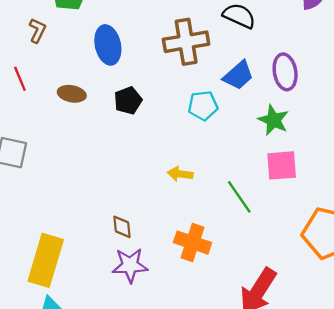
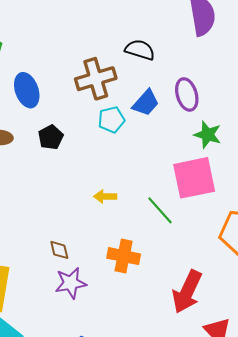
cyan pentagon: (203, 106) -> (111, 120), moved
green star: (273, 120) -> (208, 135), moved
pink square: (282, 165) -> (194, 178), size x1.5

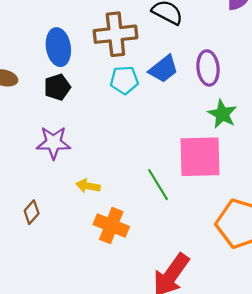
blue ellipse: (27, 90) -> (58, 47), moved
yellow arrow: (105, 197) -> (88, 186), moved
brown diamond: (59, 250) -> (32, 212), moved, turned 45
purple star: (71, 283) -> (53, 143), moved

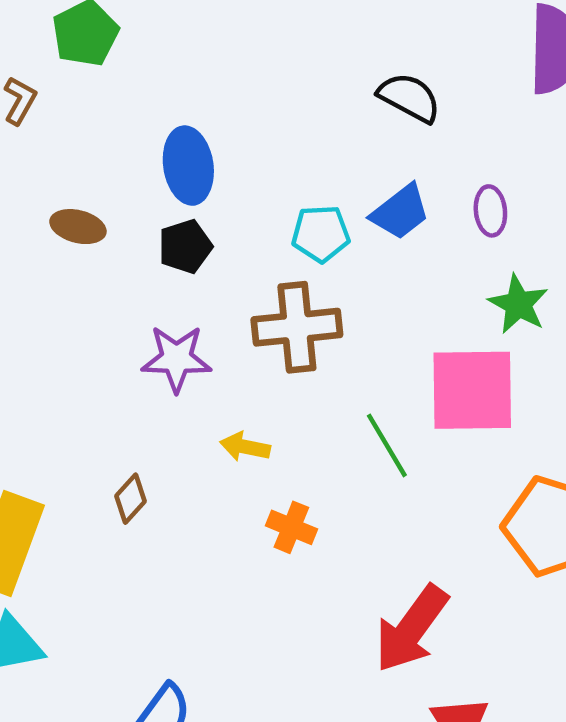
brown cross: (115, 34) -> (297, 327), moved
purple ellipse: (208, 68) -> (490, 211), size x0.7
orange cross: (111, 226) -> (291, 527), size x0.7

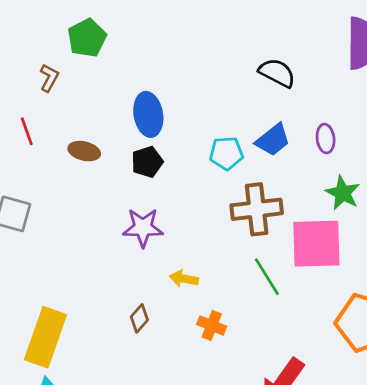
brown cross: (297, 327) -> (257, 209), moved
brown diamond: (131, 499) -> (139, 318), moved

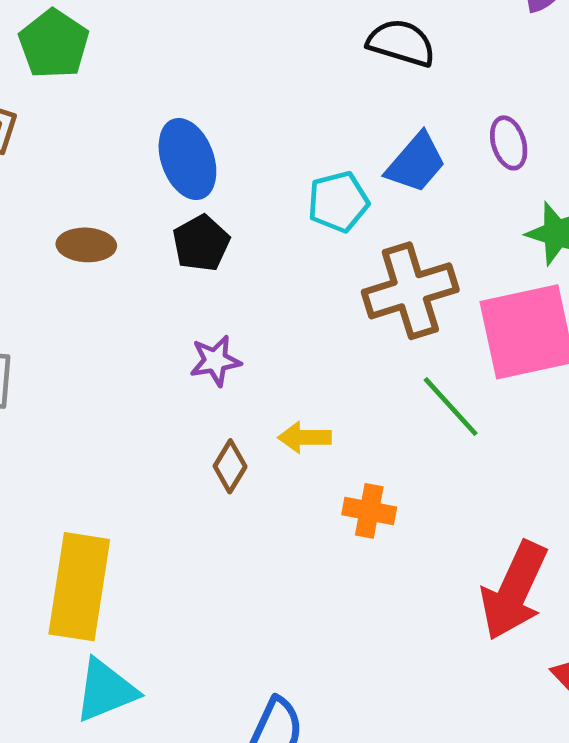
purple star: (143, 228) -> (215, 361), size x0.7
brown diamond: (139, 318) -> (230, 466), moved

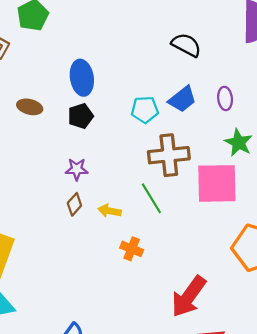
green line: (451, 407) -> (151, 198), moved
brown diamond: (230, 466) -> (74, 204), moved

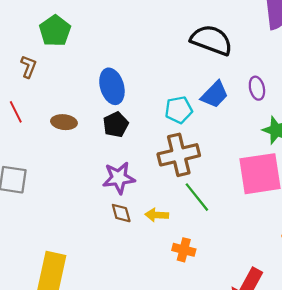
black semicircle: (186, 45) -> (211, 40), size x1.4
brown cross: (169, 155) -> (179, 155), moved
purple star: (77, 169) -> (119, 178), size x1.4
brown diamond: (74, 204) -> (121, 213), turned -50

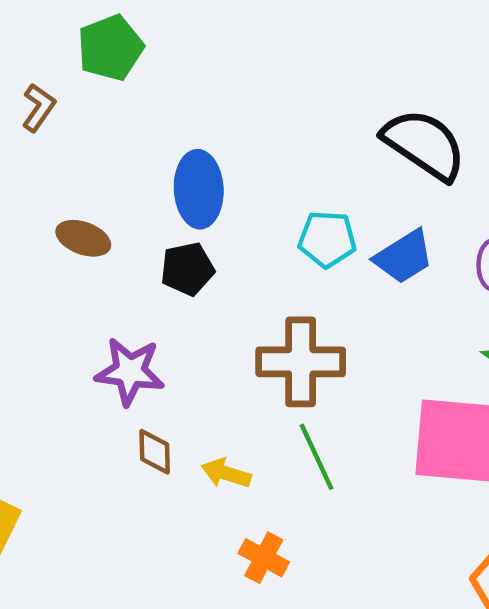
cyan pentagon: (179, 110) -> (327, 239), moved
purple star: (119, 178) -> (130, 371), moved

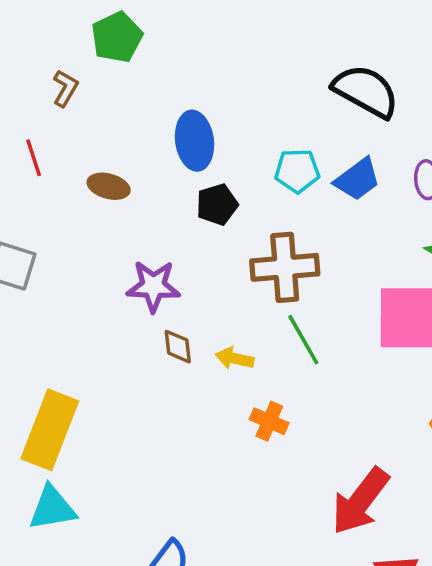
black pentagon: (187, 269) -> (217, 204), moved

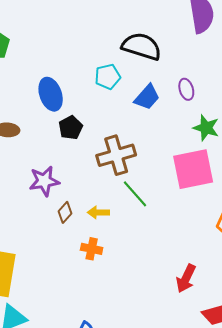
cyan pentagon: (297, 171) -> (108, 77), moved
brown diamond: (178, 347) -> (65, 212), turned 60
orange cross: (269, 421) -> (92, 249), moved
red arrow: (360, 501) -> (186, 278), size x0.7

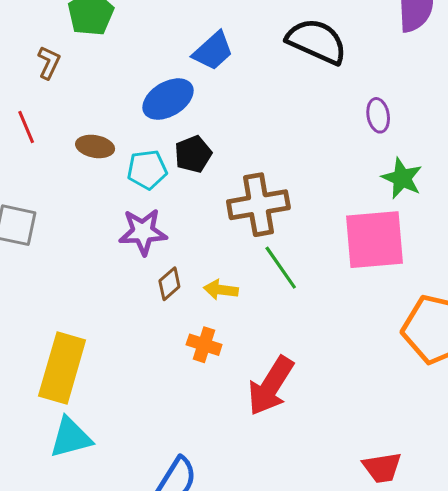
cyan pentagon: (108, 77) -> (147, 170), moved
blue ellipse: (51, 94) -> (168, 99), turned 72
blue trapezoid: (147, 97) -> (213, 51), moved
red arrow: (186, 278) -> (271, 386), moved, size x1.4

